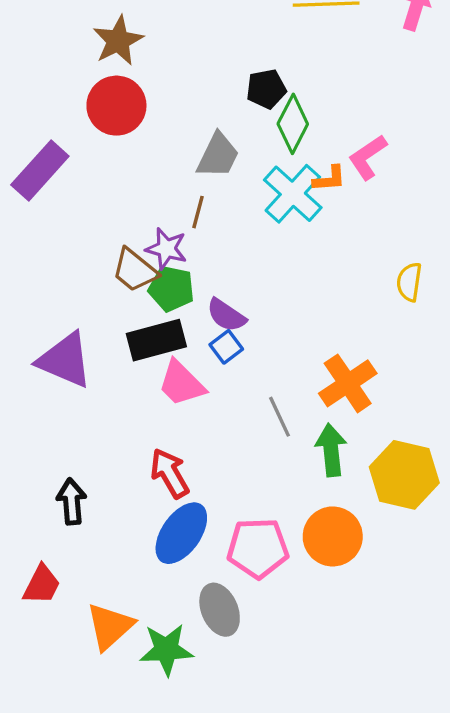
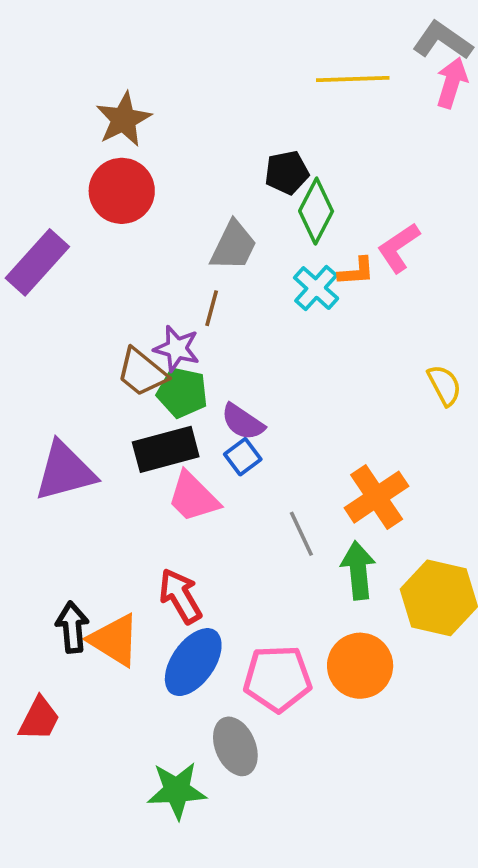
cyan cross: (293, 194) -> (316, 288), size x0.7
yellow semicircle: (409, 282) -> (444, 385), turned 144
purple triangle: (65, 360) -> (65, 471), turned -38
orange triangle: (110, 626) -> (114, 640), moved, turned -46

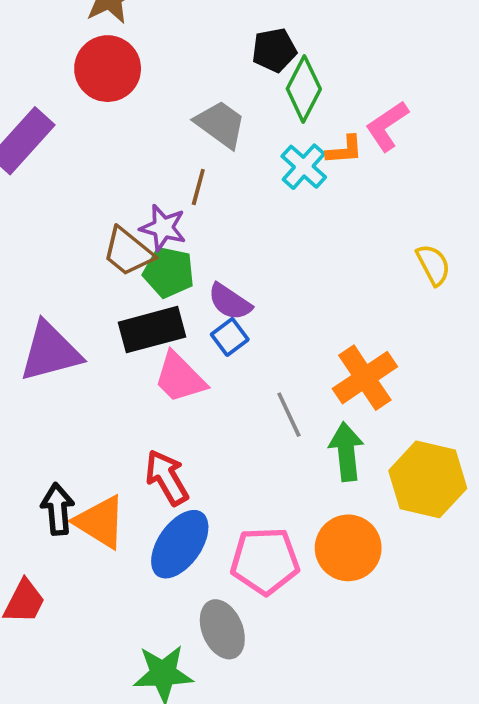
gray trapezoid: (234, 246) -> (220, 124), turned -80

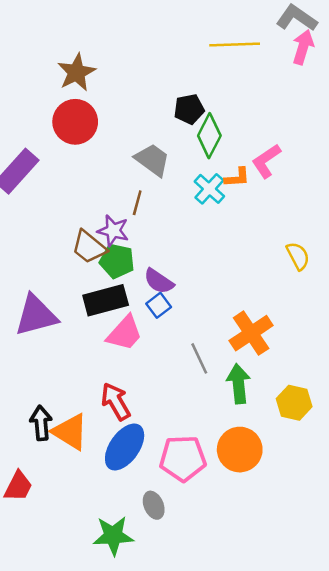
pink trapezoid: (180, 378) -> (125, 333), turned -93
yellow hexagon: (428, 479) -> (294, 403), size x0.7
gray ellipse: (222, 629) -> (154, 505), size x0.7

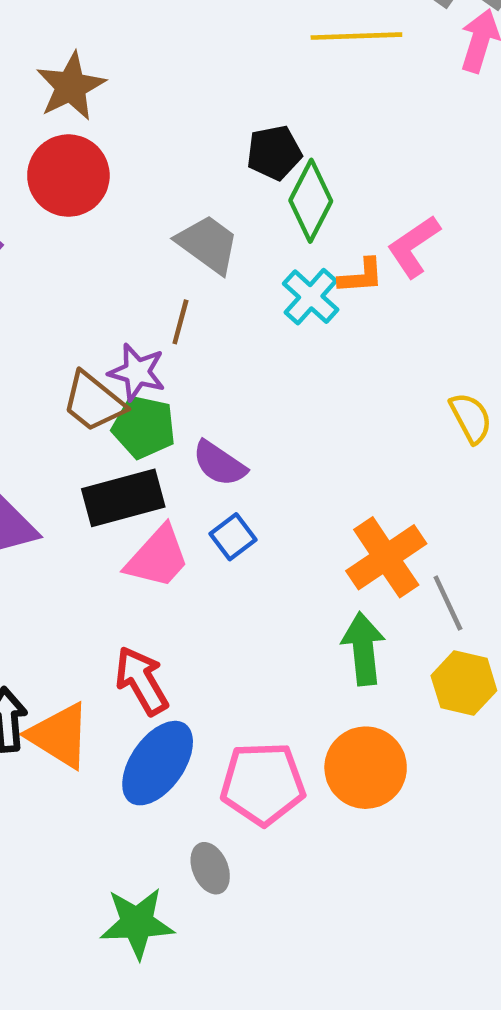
blue square: (159, 305) -> (233, 537), moved
gray line: (199, 358) -> (448, 603), moved

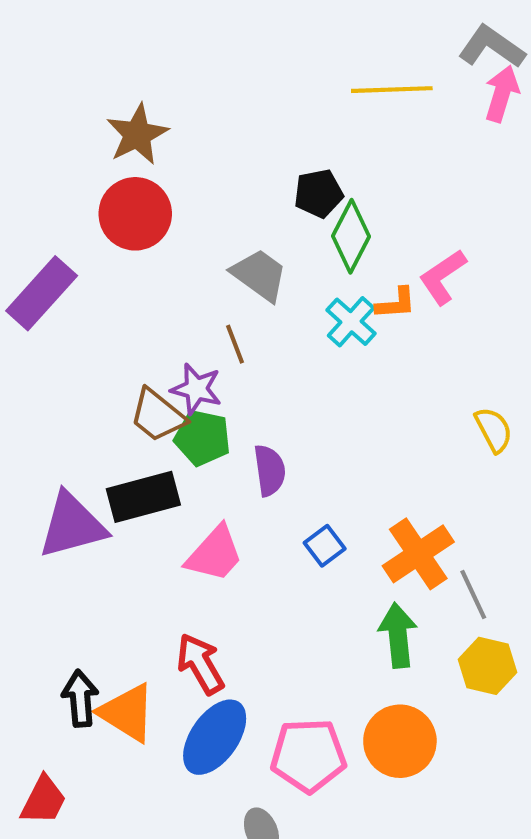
brown line: (180, 322) -> (235, 344), turned -36
purple semicircle: (219, 464) -> (270, 470), turned -132
black rectangle: (123, 498) -> (143, 497), moved
blue square: (233, 537) -> (325, 546), moved

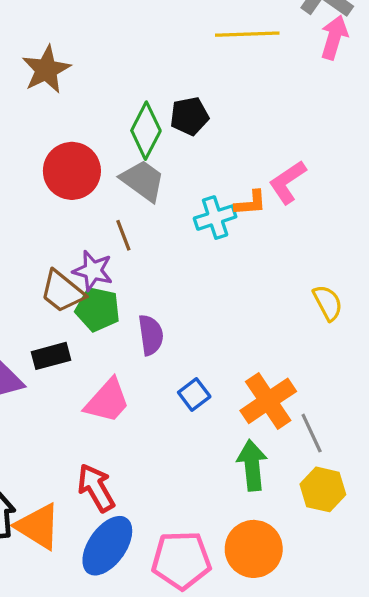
red circle: (135, 214) -> (72, 171), moved
green diamond: (351, 236) -> (146, 131), moved
cyan cross: (351, 322) -> (215, 218), turned 30
black rectangle: (143, 497) -> (51, 356), size x0.7

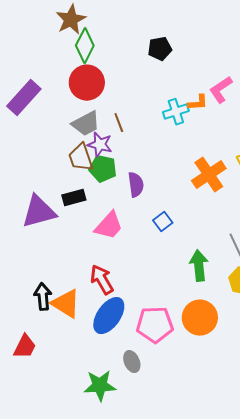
green diamond: (146, 131) -> (85, 46), moved
gray trapezoid: (143, 181) -> (86, 124), moved, turned 116
brown trapezoid: (62, 292) -> (81, 158), turned 32
orange cross: (268, 401) -> (209, 175), moved

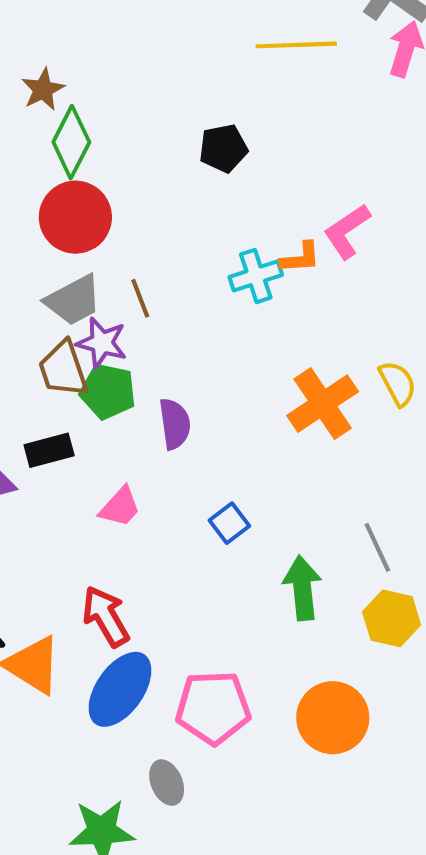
brown star: (71, 20) -> (43, 89), size x0.7
blue square: (163, 222) -> (229, 523), moved
pink trapezoid: (109, 226) -> (120, 507), size x0.7
orange circle: (200, 318) -> (333, 718), moved

